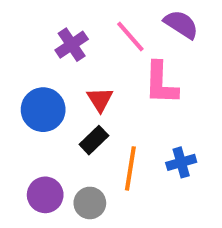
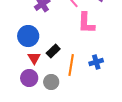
red triangle: (100, 99) -> (34, 58), moved

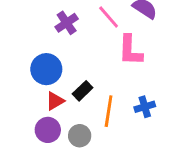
red triangle: (34, 58) -> (55, 101), turned 32

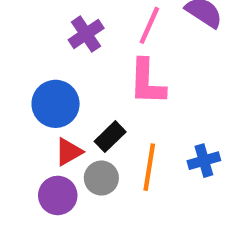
pink line: (109, 17) -> (149, 25), turned 65
pink L-shape: (130, 50) -> (147, 82), moved
gray circle: (80, 136) -> (101, 178), moved

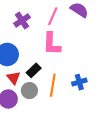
red triangle: (69, 152) -> (14, 78), turned -40

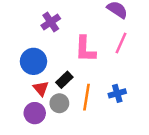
pink line: (53, 16) -> (121, 43), moved

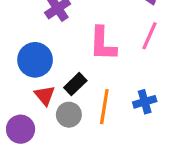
purple circle: (35, 113) -> (21, 129), moved

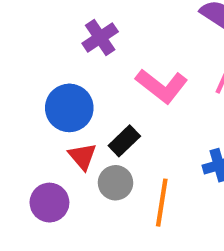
pink L-shape: (103, 44) -> (162, 86), turned -54
orange line: (104, 107) -> (162, 203), moved

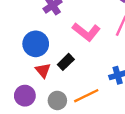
gray circle: (115, 183) -> (57, 100), moved
orange line: (162, 203) -> (86, 96), turned 55

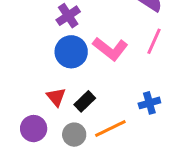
blue circle: (36, 44) -> (71, 52), moved
black rectangle: (66, 62) -> (85, 101), moved

